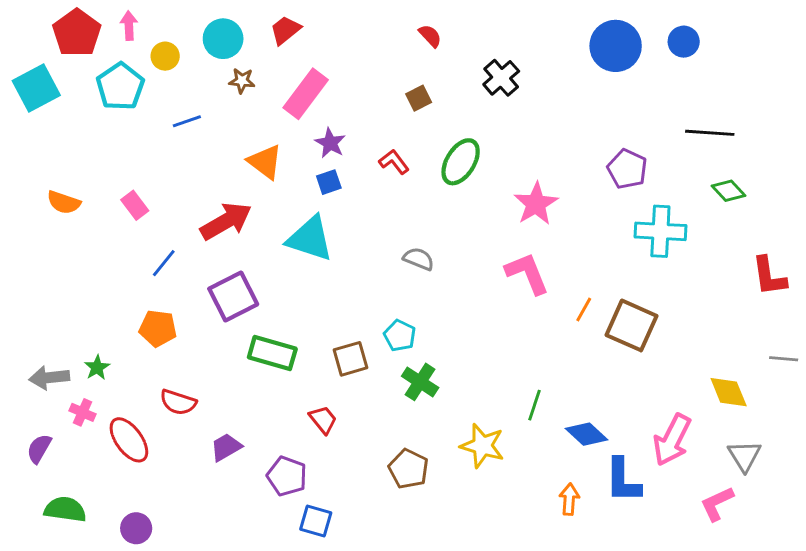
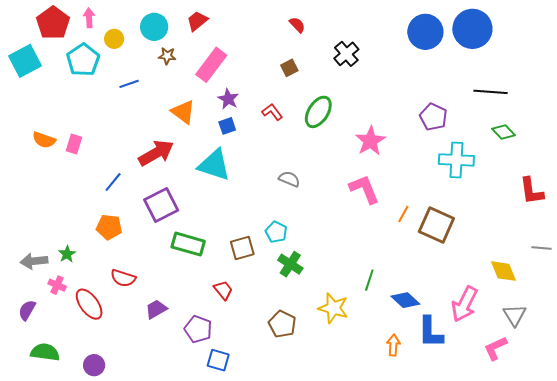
blue circle: (684, 42) -> (472, 29), size x1.8
pink rectangle: (135, 205) -> (74, 144), moved, turned 54

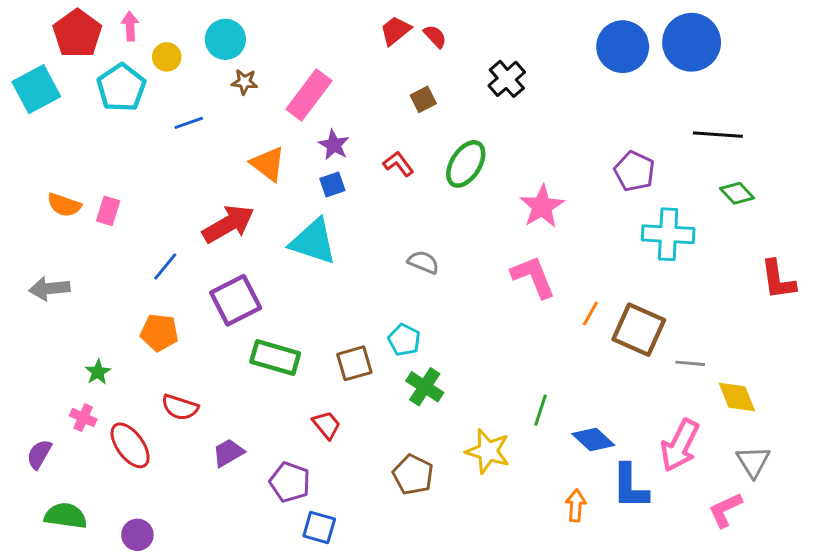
red trapezoid: (197, 21) -> (395, 31), moved
gray line: (542, 248) -> (690, 363), moved
gray arrow: (34, 261) -> (49, 289), moved

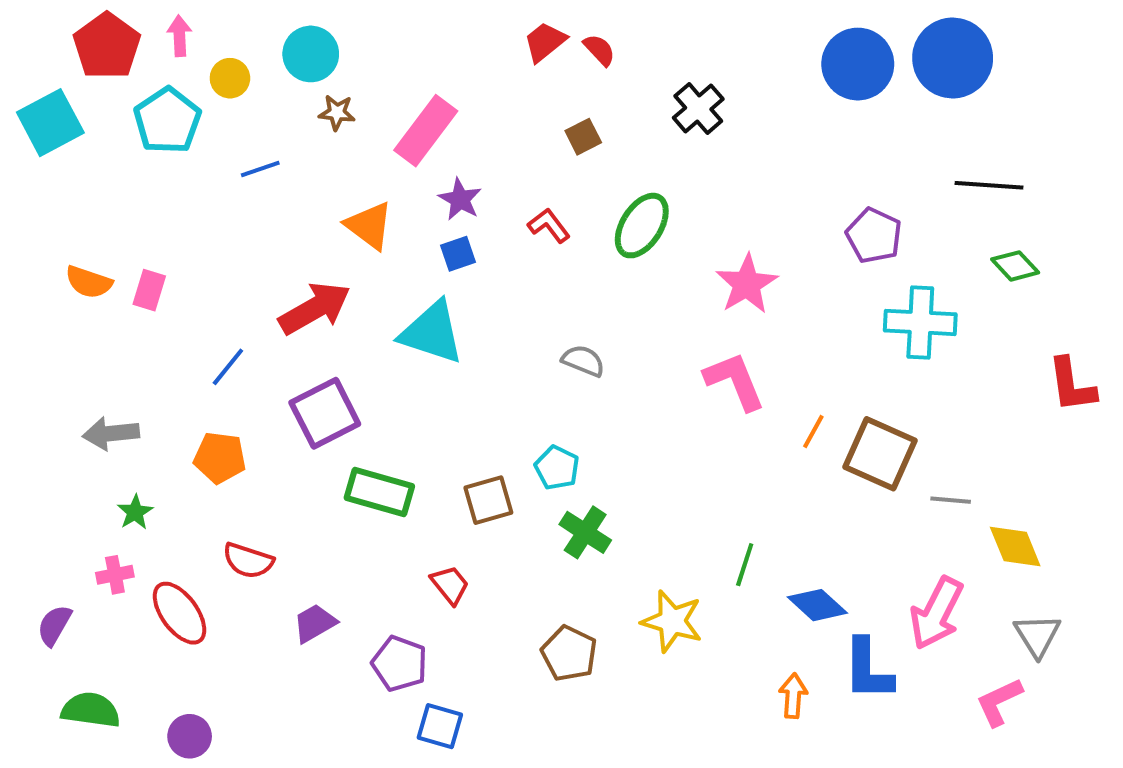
gray arrow: (49, 289) -> (111, 433), moved
pink cross: (83, 418) -> (115, 575), turned -35

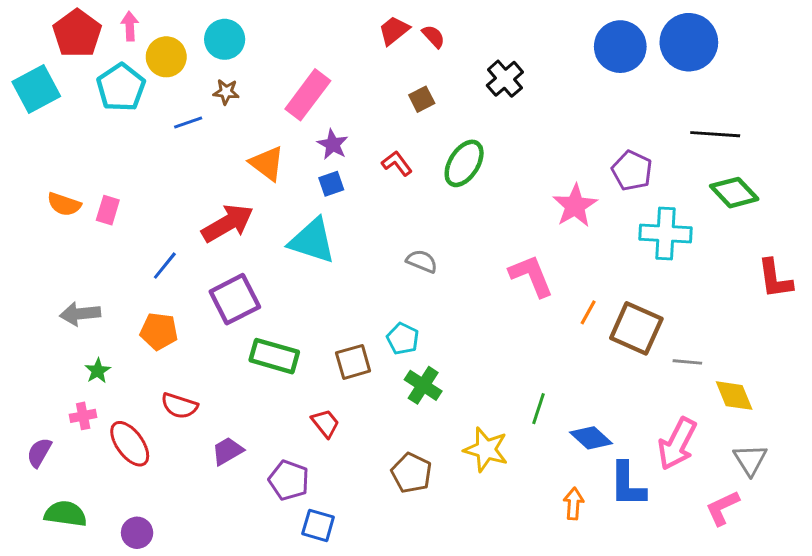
yellow circle: (230, 78) -> (166, 57), size x1.4
brown star: (337, 112) -> (226, 92), moved
green diamond: (1015, 266) -> (734, 193), size x1.4
pink star: (747, 284) -> (575, 206), moved

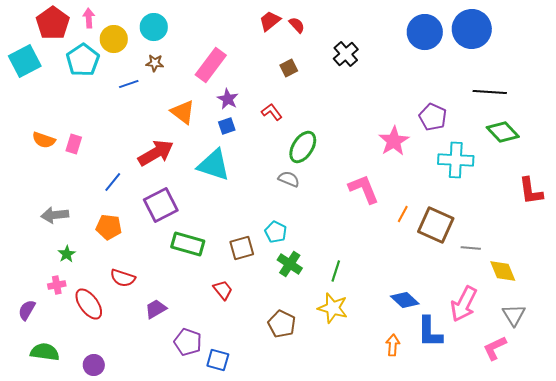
green ellipse: (464, 163) -> (303, 147), moved
green line: (539, 409) -> (336, 271), moved
purple pentagon: (289, 480) -> (188, 342), moved

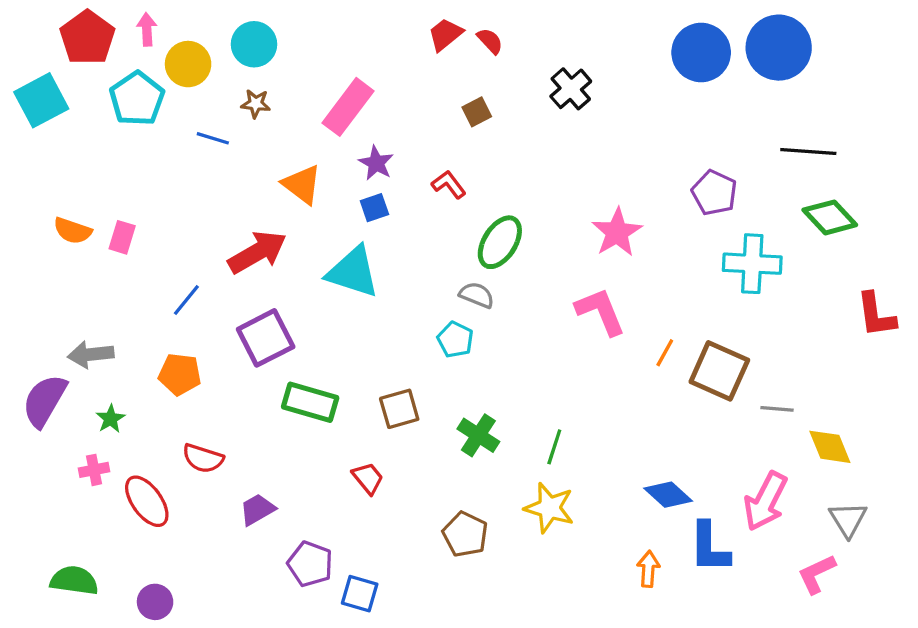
blue line: (129, 84) -> (213, 138), turned 36
pink star: (394, 141) -> (617, 232), moved
cyan pentagon: (276, 232) -> (455, 340), moved
purple semicircle: (27, 310) -> (45, 401), moved, size x1.6

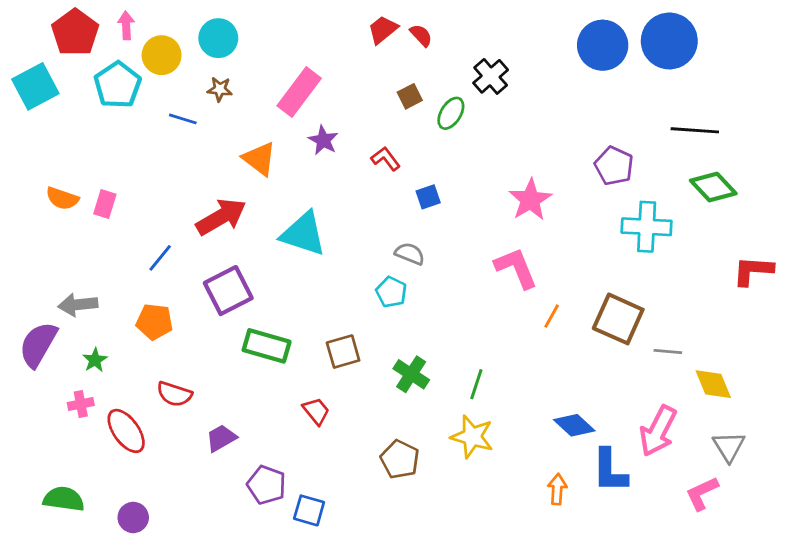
blue square: (374, 208) -> (428, 197), moved
green ellipse: (500, 242) -> (451, 113), moved, size x0.7
red L-shape: (876, 315) -> (753, 271), turned 102
orange line: (665, 353) -> (552, 316), moved

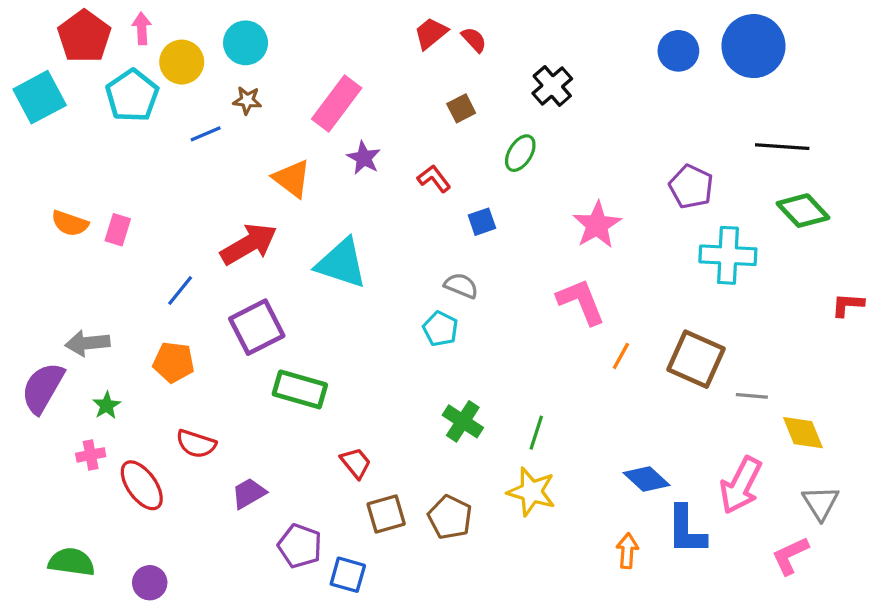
blue circle: (603, 45) -> (678, 51), size x0.7
green ellipse: (451, 113) -> (520, 153), moved
blue line: (183, 119) -> (206, 134), turned -40
red L-shape: (753, 271) -> (848, 305), size x0.7
brown square: (343, 352) -> (386, 514), moved

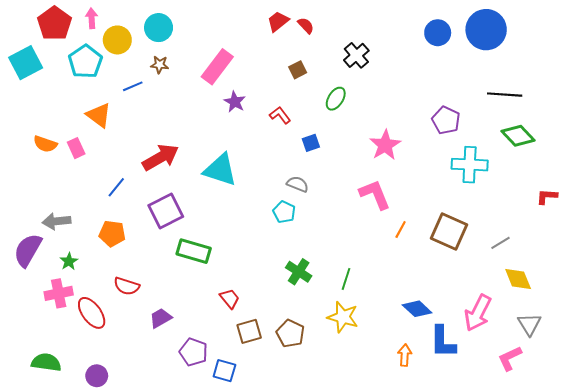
orange triangle: (292, 179) -> (99, 115), moved
pink rectangle: (118, 230) -> (76, 148), turned -42
gray line: (752, 396) -> (501, 243), moved, turned -36
pink cross: (91, 455) -> (59, 293), size x1.5

